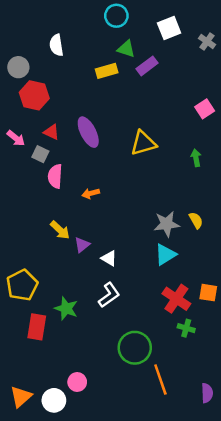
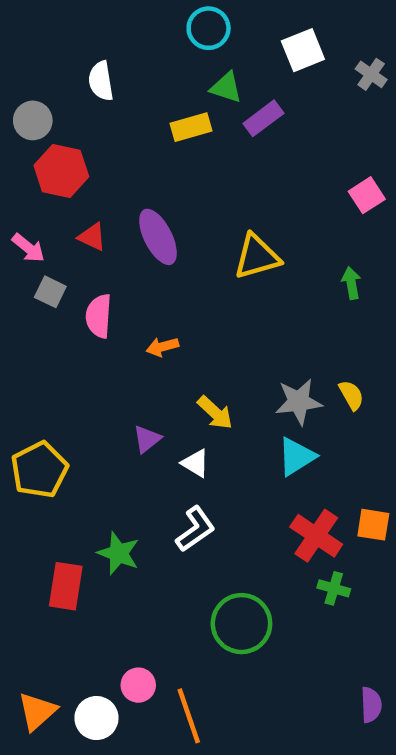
gray square: (40, 154) -> (50, 292), moved
yellow arrow: (60, 230) -> (215, 413), moved
yellow pentagon: (22, 285) -> (39, 470), moved
orange line: (160, 380) -> (189, 716), moved

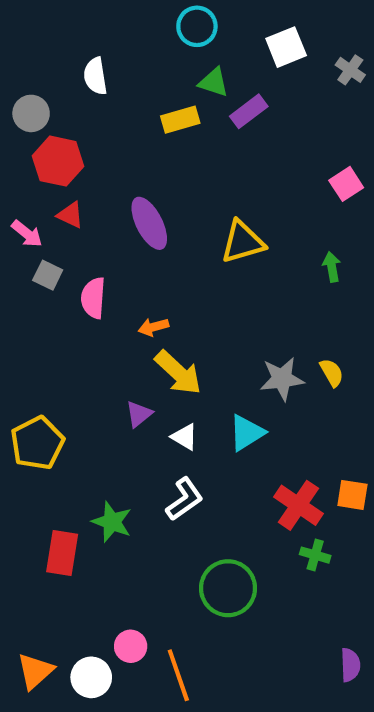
red triangle: (92, 237) -> (70, 215), moved
yellow arrow: (215, 413) -> (178, 373), moved, size x1.4
cyan triangle: (296, 457) -> (247, 433), moved

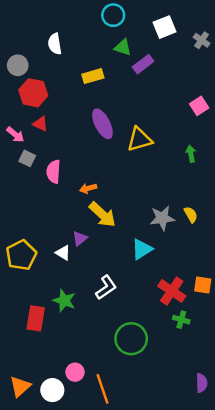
yellow rectangle: (180, 120) -> (93, 76), moved
purple ellipse: (149, 223) -> (102, 124), moved
white triangle: (184, 437) -> (63, 253), moved

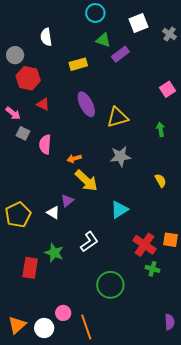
red triangle: (40, 124) -> (43, 104), moved
gray star: (162, 218) -> (120, 156), moved

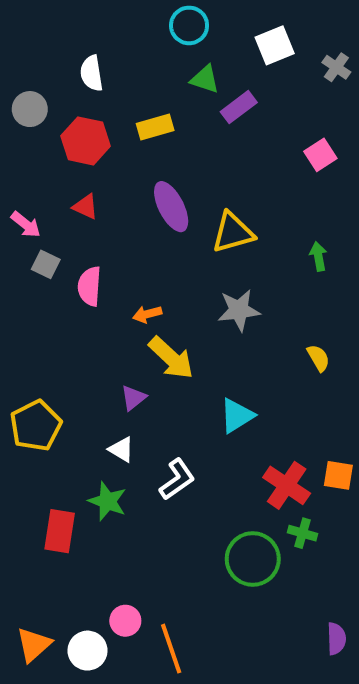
red hexagon: (28, 78) -> (86, 141), moved
pink square: (168, 89) -> (320, 155), moved
white triangle: (53, 213) -> (121, 450), moved
green circle: (110, 285) -> (253, 559), moved

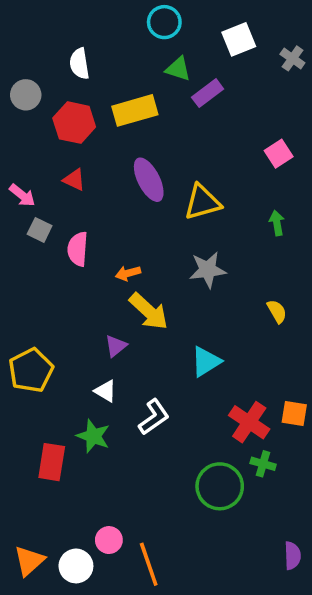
yellow rectangle: (155, 127) -> (135, 110), size x1.4
pink square: (320, 155) -> (279, 154), moved

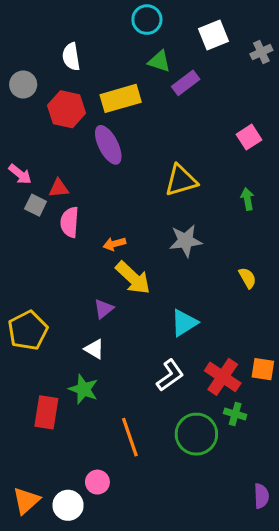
gray cross: (292, 58) -> (261, 52), turned 30
red triangle: (74, 180) -> (59, 188), moved, turned -30
purple ellipse: (149, 180) -> (108, 145), moved
white L-shape: (154, 417) -> (170, 375), moved
orange line: (149, 564) -> (130, 437), moved

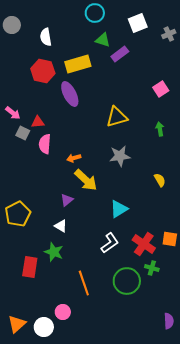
gray circle: (23, 85) -> (12, 25), moved

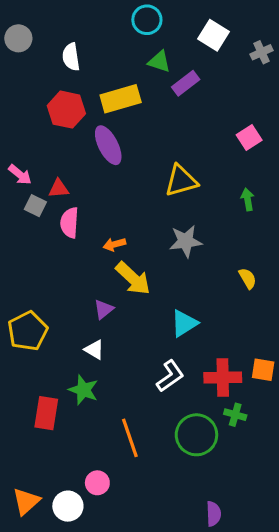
white square: (138, 23) -> (214, 35), turned -36
red cross: (144, 244) -> (223, 378), turned -35
purple semicircle: (169, 321) -> (214, 514), moved

